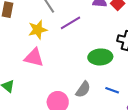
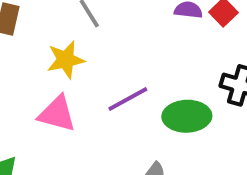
purple line: (70, 23) -> (128, 99), moved

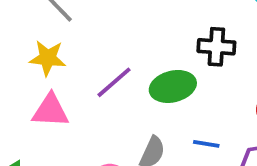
yellow star: (66, 60) -> (48, 58), turned 30

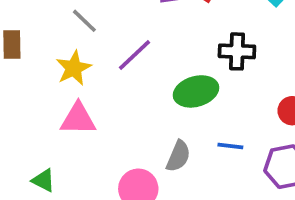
yellow star: (48, 58) -> (74, 68), turned -30
purple line: (114, 82) -> (134, 55), moved

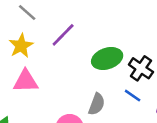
black cross: (237, 51) -> (141, 68), moved, turned 35
blue line: (230, 146) -> (133, 96), turned 30

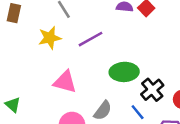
pink triangle: (26, 81) -> (65, 82), moved

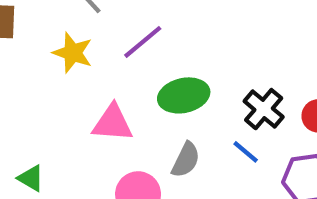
yellow star: (50, 38) -> (73, 53), turned -30
green ellipse: (124, 72) -> (184, 95), moved

